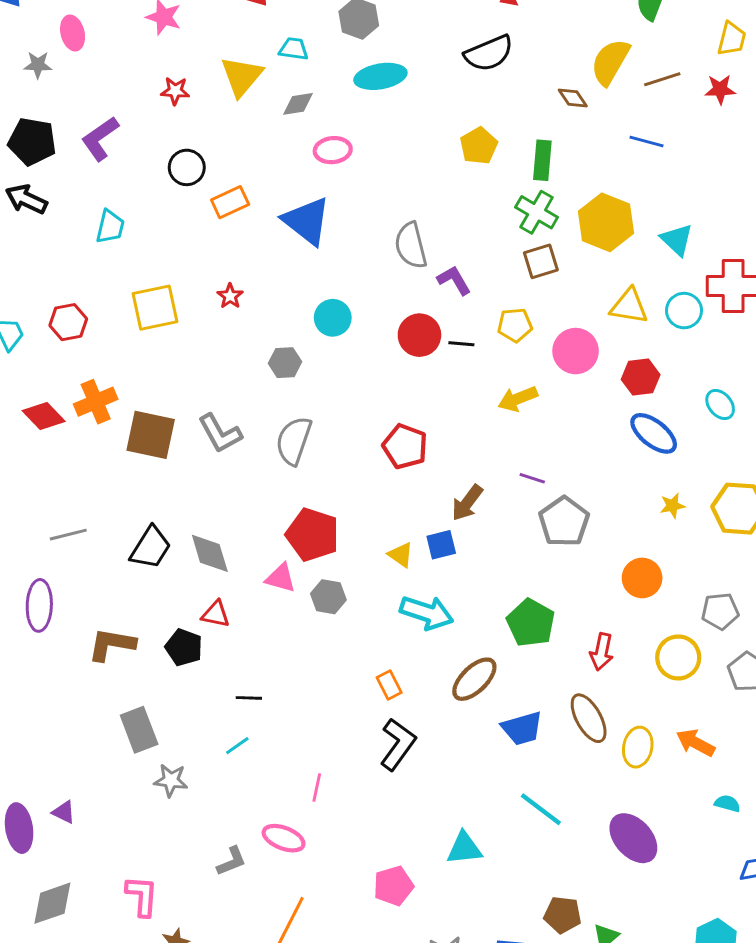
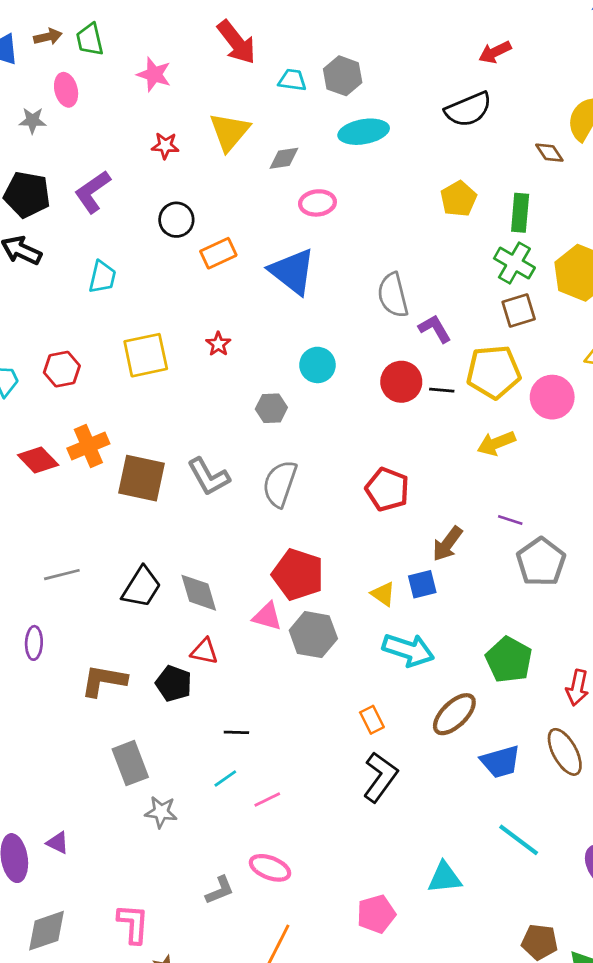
cyan trapezoid: (294, 49) -> (292, 80), moved
yellow pentagon: (515, 325) -> (493, 372), size x1.6
gray hexagon: (328, 597) -> (313, 635), size x1.4
purple ellipse: (39, 605) -> (34, 643), size x0.7
pink line: (317, 788) -> (267, 799), moved, turned 52

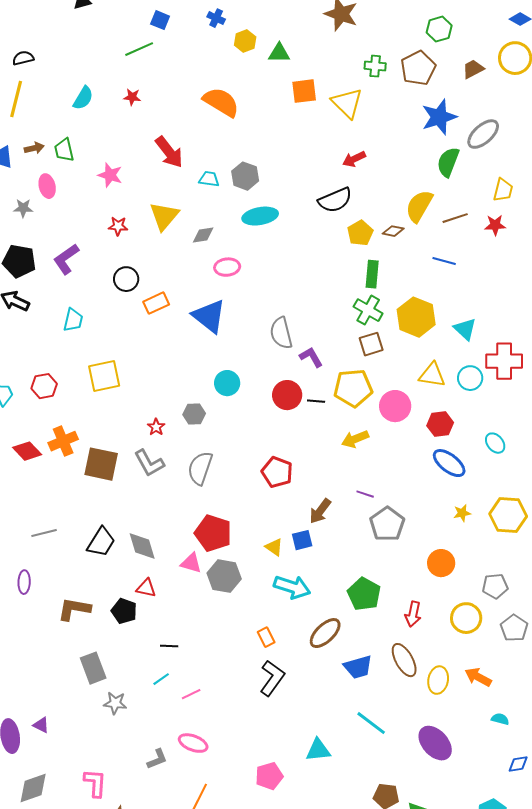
brown diamond: (549, 153) -> (393, 231), turned -45
yellow pentagon: (459, 199) -> (360, 233), moved
red star: (218, 344) -> (156, 427), moved

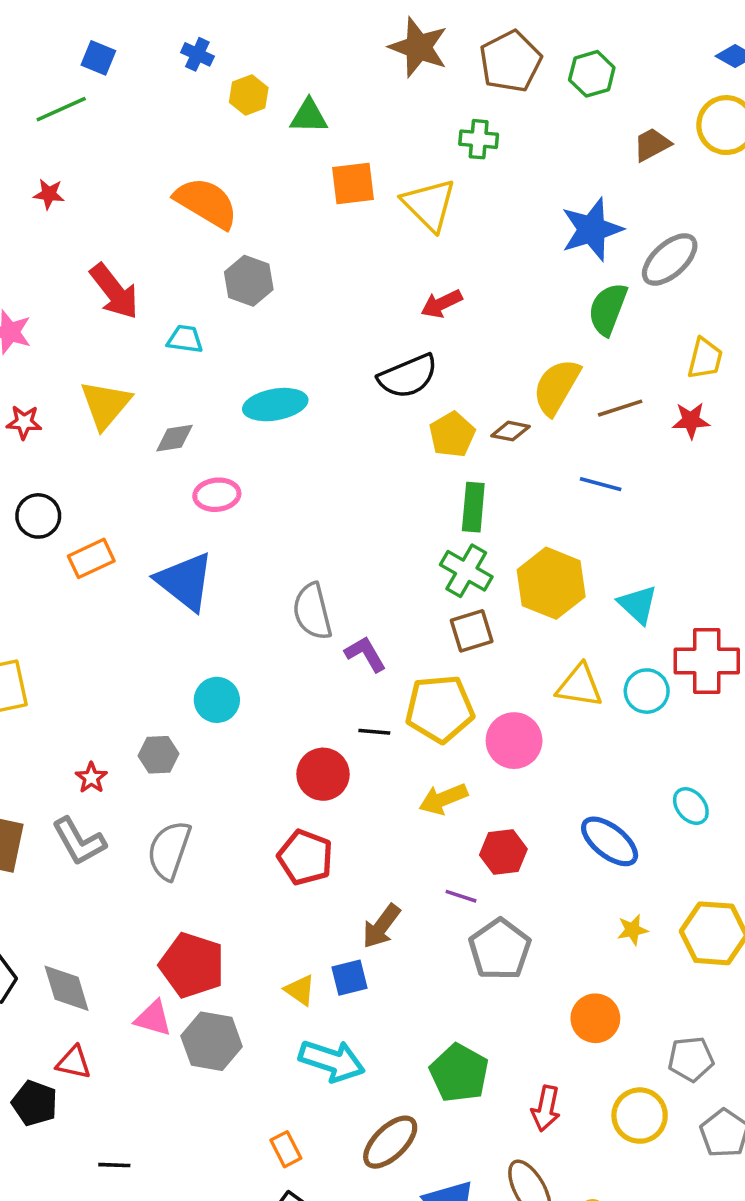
brown pentagon: (418, 68) -> (510, 61), moved
gray hexagon: (245, 176) -> (249, 281), moved
red circle: (287, 395) -> (323, 774), moved
red hexagon: (440, 424) -> (503, 852), moved

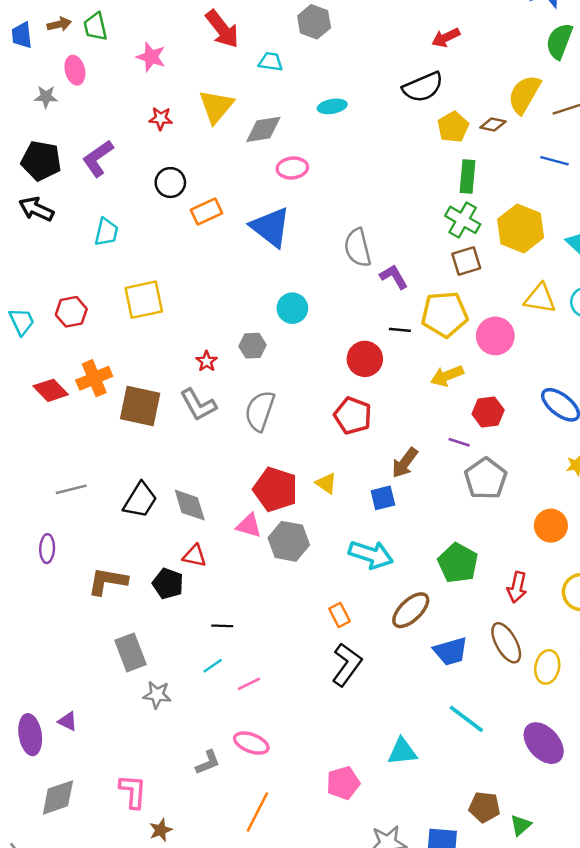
cyan ellipse: (275, 405) -> (332, 106), size x0.7
gray diamond: (174, 438) -> (263, 129), size x1.4
yellow triangle: (300, 990) -> (326, 483), moved

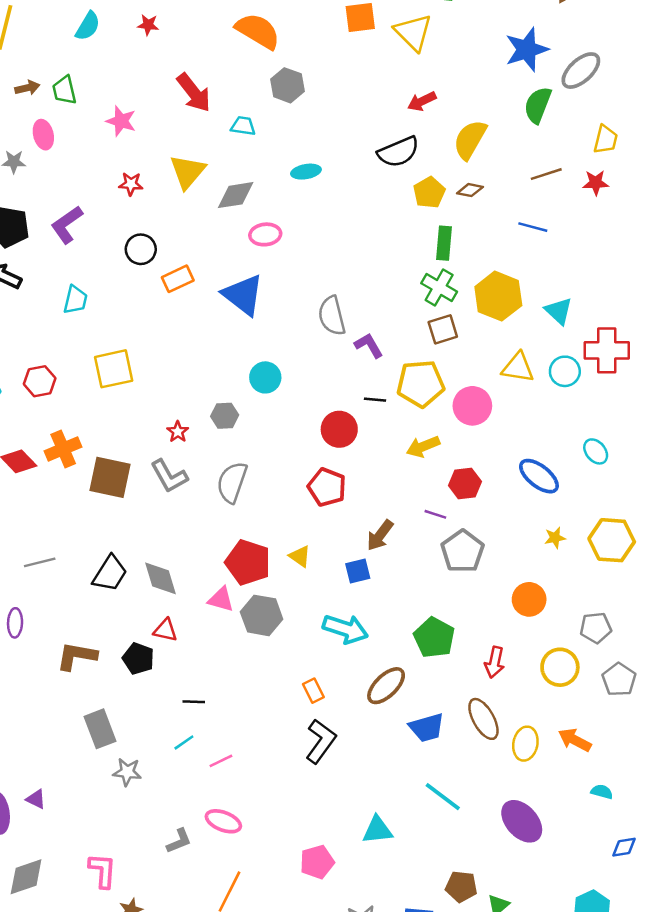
yellow semicircle: (524, 94) -> (470, 140), moved

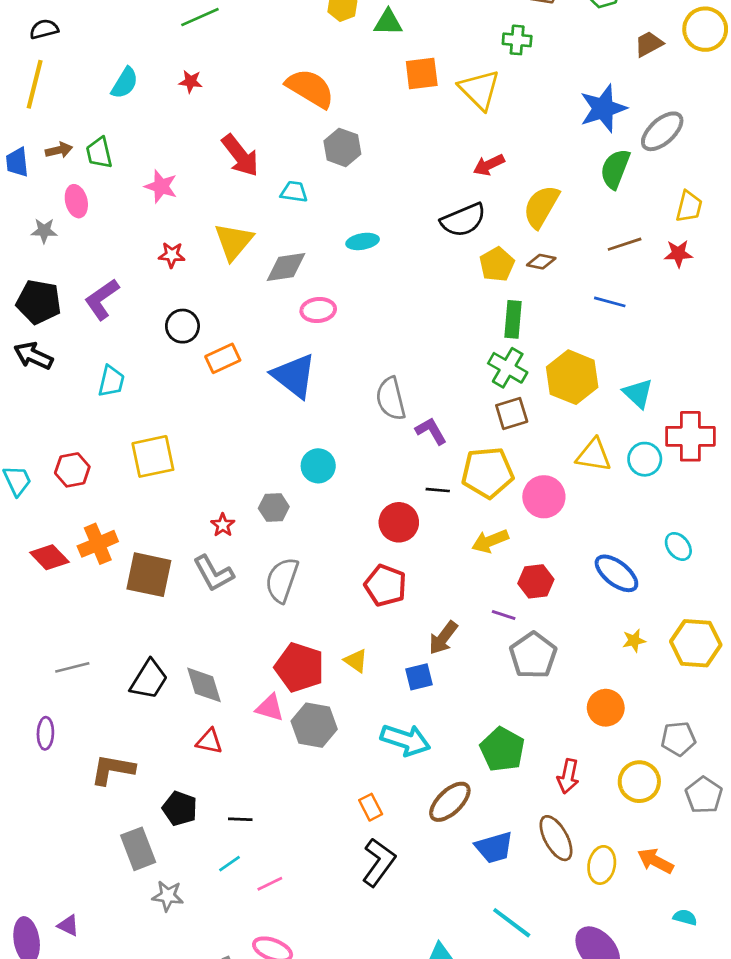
black pentagon: (138, 659) -> (180, 809), moved

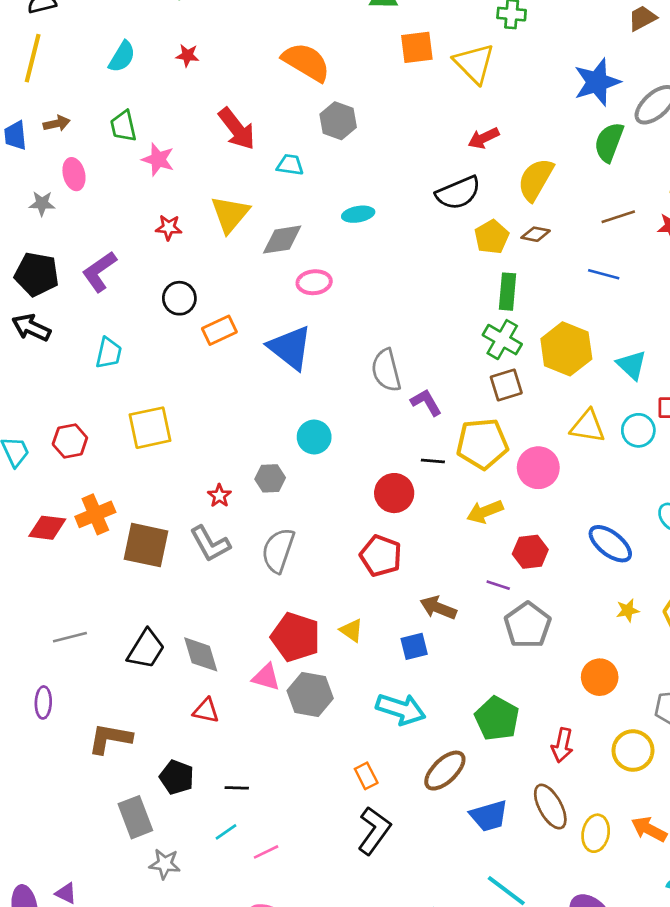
green trapezoid: (99, 153) -> (123, 126), moved
red diamond: (49, 557) -> (47, 528), turned -39
brown arrow: (443, 638) -> (438, 608), turned 75

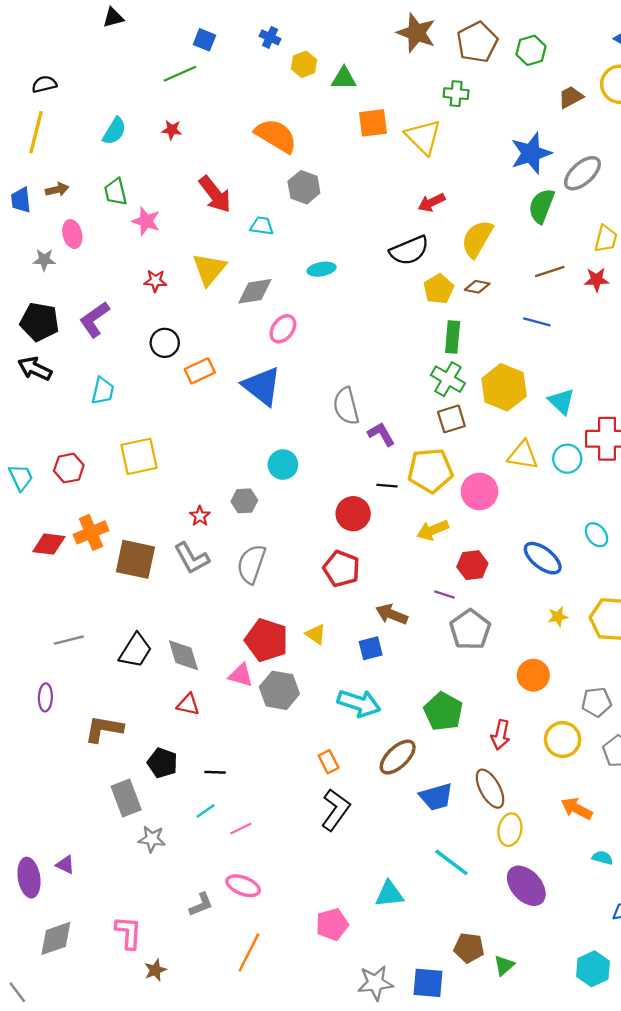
pink ellipse: (314, 282) -> (283, 329), turned -48
yellow ellipse: (596, 833) -> (510, 830), moved

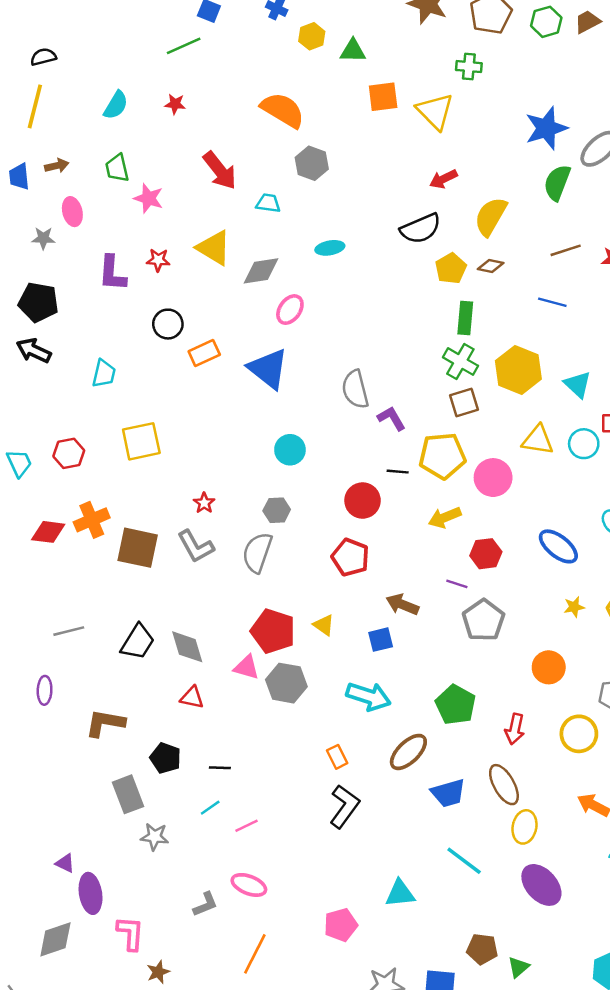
brown trapezoid: (571, 97) -> (587, 22), moved
yellow triangle: (209, 269) -> (214, 248), turned -39
purple L-shape: (95, 319) -> (112, 273), moved, turned -51
gray hexagon: (244, 501) -> (277, 510), moved
purple ellipse: (29, 878) -> (91, 893), moved

